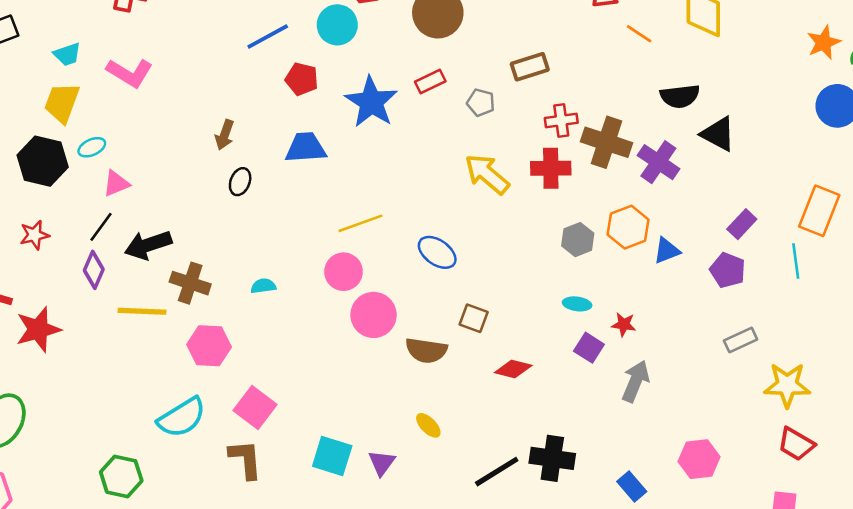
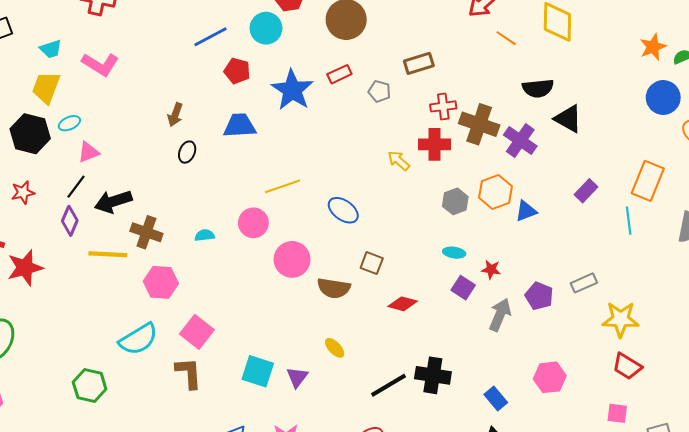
yellow arrow: (487, 174) -> (399, 161), moved, size x0.6
purple pentagon: (728, 270) -> (539, 296), moved
pink circle: (344, 272) -> (253, 223), moved

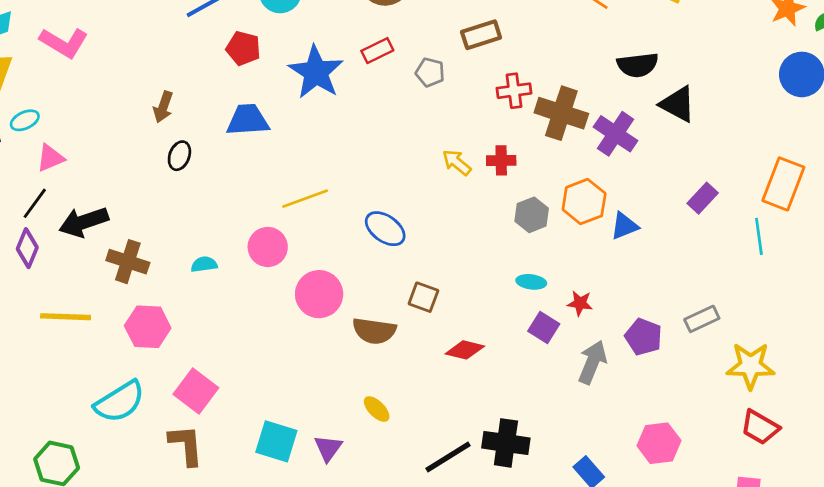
red cross: (435, 144) -> (501, 160), moved, size x0.7
yellow line: (108, 254) -> (66, 317), moved

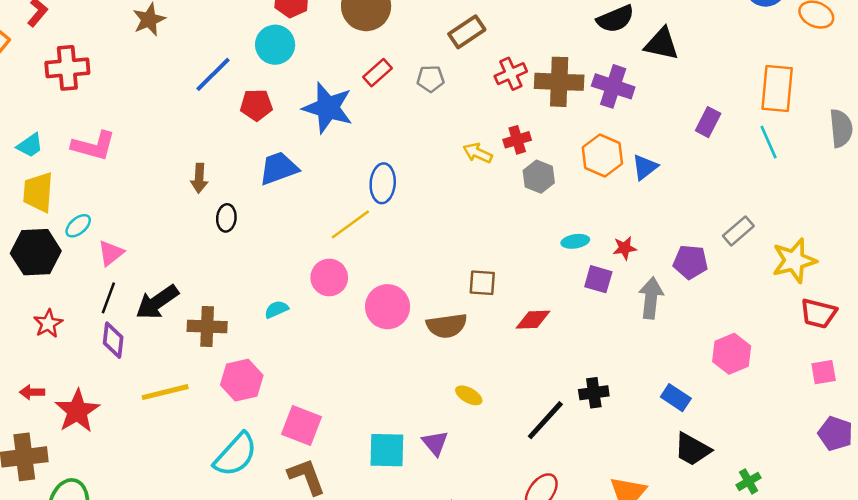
gray hexagon: (532, 215) -> (539, 177), moved
blue ellipse: (385, 229) -> (383, 183), moved, turned 75
black cross: (506, 443) -> (594, 393), size x0.7

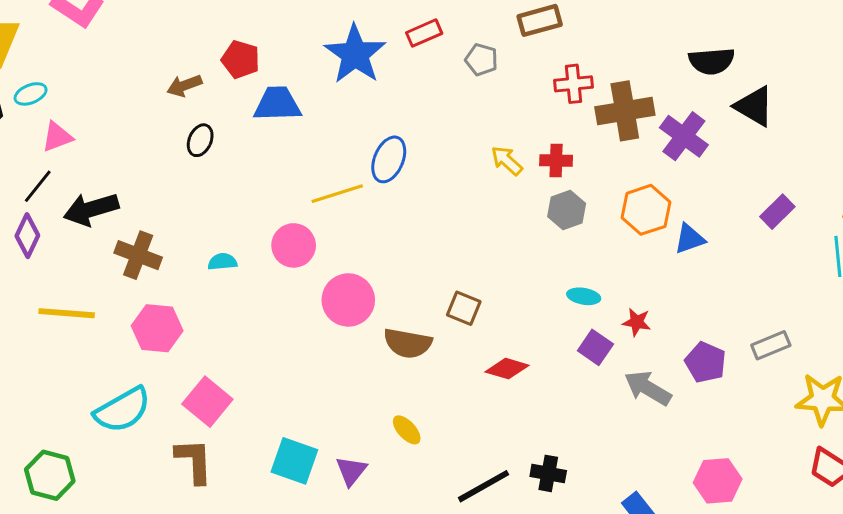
brown cross: (559, 82) -> (625, 111), turned -30
red pentagon: (256, 105) -> (241, 60), moved
brown arrow: (199, 178) -> (184, 86), turned 48
gray arrow: (651, 298) -> (648, 388), turned -84

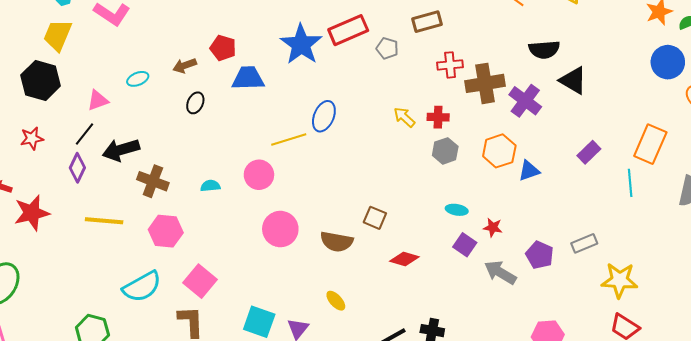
red rectangle: (424, 33) -> (348, 30), size x1.6
cyan ellipse: (31, 94) -> (138, 79), moved
pink circle: (348, 300) -> (280, 229), moved

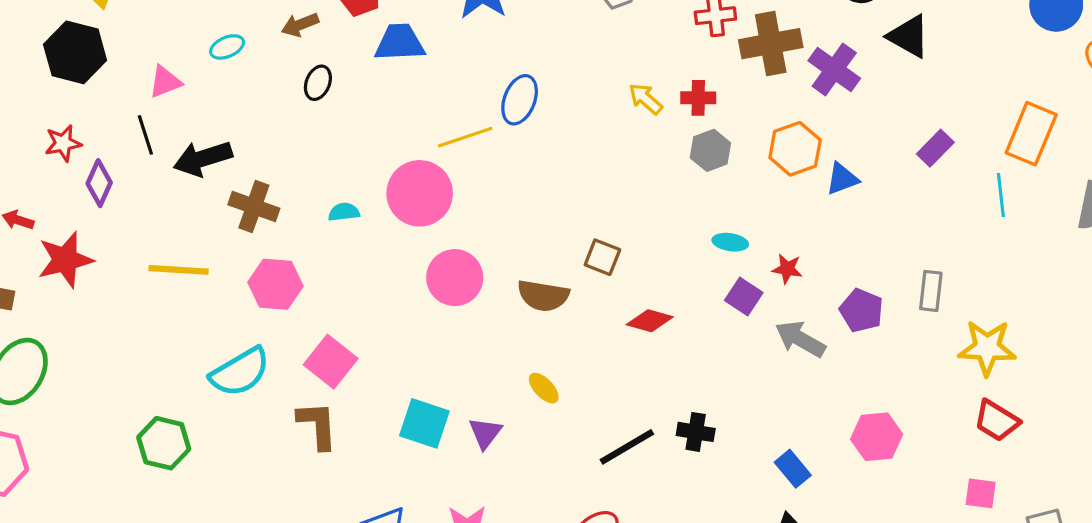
black line: (84, 134) -> (145, 135), turned -55
purple diamond: (77, 168) -> (99, 183), moved
pink circle: (259, 175) -> (420, 193), size x1.4
gray rectangle: (584, 243) -> (931, 291), turned -60

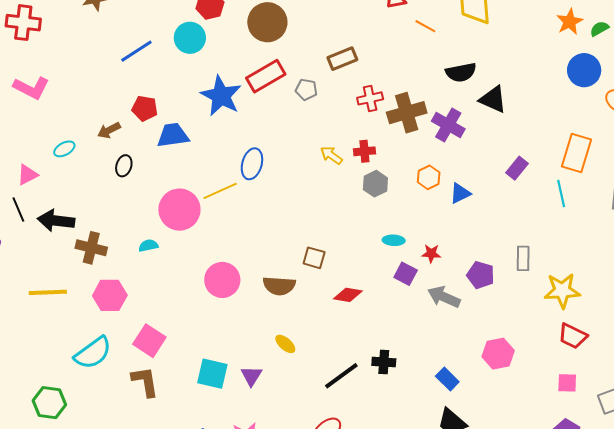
orange hexagon: (795, 149) -> (429, 177), size x0.7
black arrow: (203, 158) -> (56, 221), turned 30
pink circle: (420, 193) -> (179, 210), moved

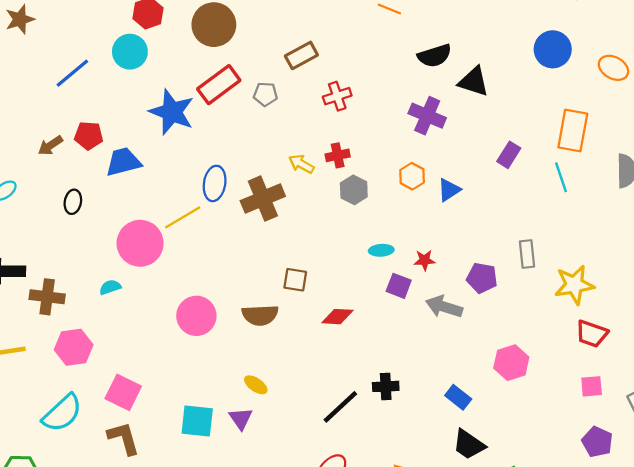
blue circle: (584, 70) -> (553, 49), moved
brown cross: (407, 113) -> (263, 198), moved
brown arrow: (109, 130) -> (50, 145), moved
yellow ellipse: (285, 344) -> (256, 385), moved

